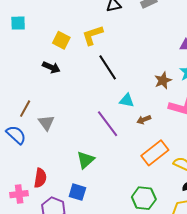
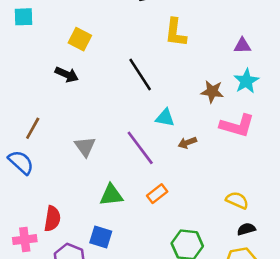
yellow L-shape: (92, 35) -> (176, 33), moved, turned -65
brown star: (163, 80) -> (212, 92), turned 30
gray triangle: (46, 123) -> (85, 147), moved
orange rectangle: (155, 153) -> (157, 194), moved, size x0.6
green triangle: (85, 160) -> (111, 195), turned 36

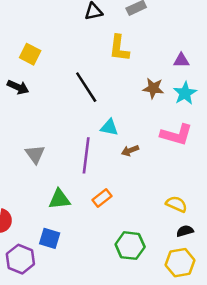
brown star: (212, 92) -> (153, 88), moved
purple line: (140, 148) -> (86, 155), turned 44

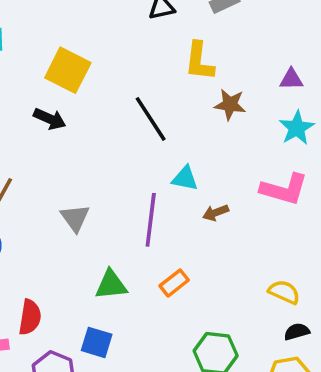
yellow square: (30, 54) -> (68, 70), size x1.4
brown star: (153, 88) -> (230, 104), moved

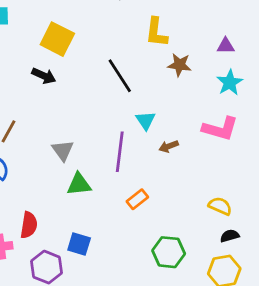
cyan triangle: (185, 178) -> (146, 121), turned 45
green triangle: (111, 285) -> (79, 184), moved

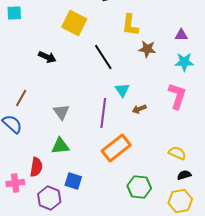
yellow square: (57, 39) -> (74, 23), moved
cyan star: (230, 83) -> (184, 62), turned 30
pink L-shape: (220, 129) -> (177, 96), turned -88
green triangle: (79, 184) -> (60, 146), moved
orange rectangle: (137, 199) -> (116, 148), size x1.8

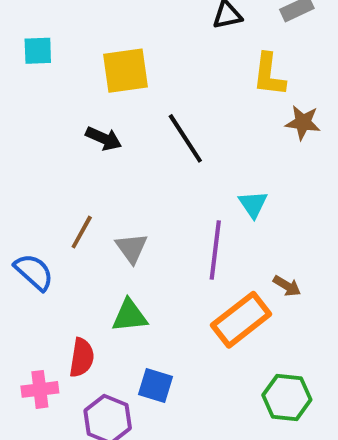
yellow square: (74, 23) -> (126, 71), moved, turned -35
black line: (103, 57) -> (185, 138), moved
brown line: (21, 98) -> (82, 232), moved
brown arrow: (139, 109) -> (287, 286), moved, turned -128

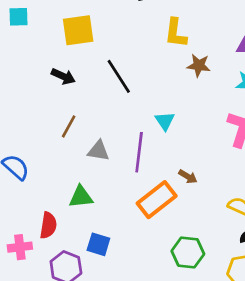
brown line: (82, 232) -> (69, 126), moved
gray triangle: (132, 248) -> (98, 151), moved, turned -45

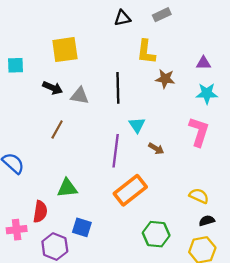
cyan square: (19, 17) -> (15, 65), moved
black line: (119, 76) -> (118, 88), moved, turned 32
gray triangle: (98, 151) -> (80, 96), moved
brown arrow: (188, 177) -> (156, 149), moved

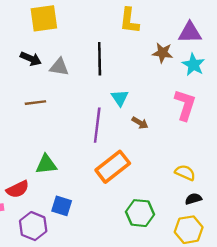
purple triangle: (203, 63) -> (190, 33), size x1.5
brown star: (165, 79) -> (163, 53), moved
cyan star: (207, 93) -> (193, 65), turned 30
brown line: (57, 129) -> (35, 103), turned 54
red semicircle: (40, 212) -> (18, 189), turned 55

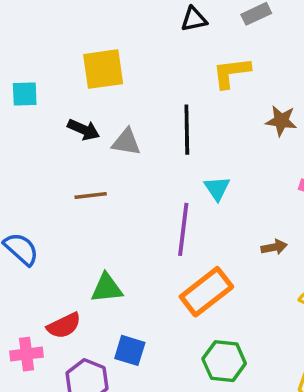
yellow L-shape: (129, 21) -> (231, 73), turned 76
brown arrow: (140, 123) -> (274, 247), moved, turned -42
green hexagon: (140, 213) -> (224, 361), moved

